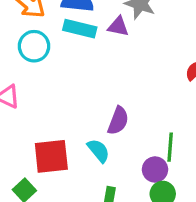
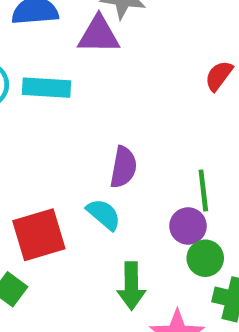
purple triangle: (118, 26) -> (99, 35), size x1.4
cyan rectangle: (80, 29) -> (46, 88), moved

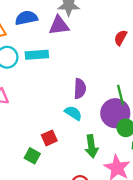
purple circle: (188, 226) -> (115, 113), size x1.6
red square: (39, 235) -> (49, 138), moved, size x0.6

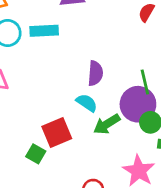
red square: (49, 138) -> (57, 132), size x1.5
green arrow: (91, 146) -> (107, 124), moved, turned 65

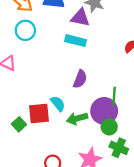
cyan rectangle: (44, 31) -> (76, 41), moved
cyan semicircle: (87, 103) -> (58, 104), moved

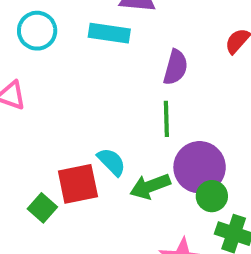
cyan rectangle: (76, 41) -> (109, 33), moved
purple semicircle: (80, 79) -> (176, 67), moved
green line: (114, 96) -> (166, 119), moved

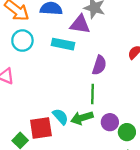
purple circle: (200, 167) -> (110, 122), size x0.6
green arrow: (150, 186) -> (82, 118), moved
green circle: (212, 196) -> (127, 132), moved

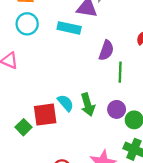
green line: (93, 94) -> (120, 72), moved
green arrow: (82, 118) -> (88, 105), turned -90

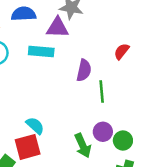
cyan semicircle: (65, 103) -> (35, 126), moved
green arrow: (88, 105) -> (83, 146), moved

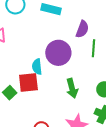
cyan semicircle: (35, 126) -> (37, 67), turned -147
purple circle: (103, 132) -> (58, 53), moved, size x1.6

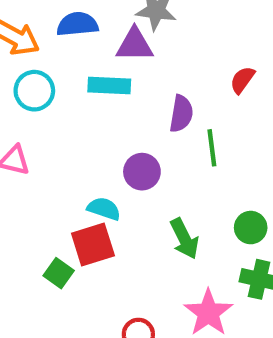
purple circle: (58, 53) -> (142, 172), size x0.7
cyan semicircle: (37, 67) -> (104, 209), turned 126

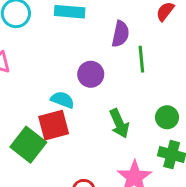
green square: (59, 273) -> (28, 145), size x1.6

